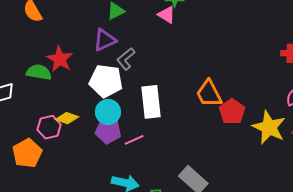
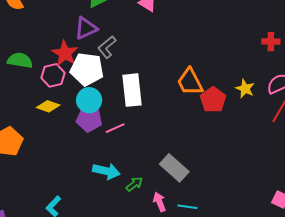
red star: (60, 59) -> (65, 53), moved
pink hexagon: (49, 127) -> (53, 75), moved
yellow star: (269, 127) -> (245, 89), moved, size x0.6

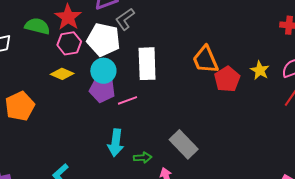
red star: (65, 53) -> (68, 17), moved
cyan arrow: (106, 171) -> (116, 143), turned 80
green arrow: (134, 184) -> (143, 158), turned 30

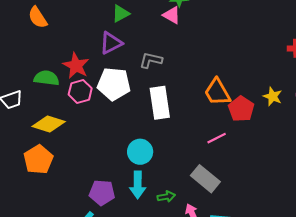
gray L-shape: (125, 19) -> (151, 60), moved, turned 55
cyan circle: (103, 71) -> (140, 152), moved
yellow diamond: (62, 74) -> (49, 124), moved, size x1.4
purple pentagon: (102, 90) -> (102, 193), moved
pink line: (127, 100) -> (217, 138), moved

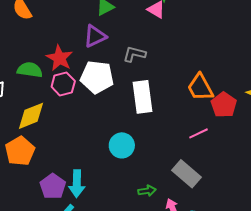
yellow diamond: (49, 124) -> (31, 116), turned -40
cyan arrow: (138, 185) -> (77, 184), moved
purple pentagon: (102, 193) -> (53, 186), moved, turned 30

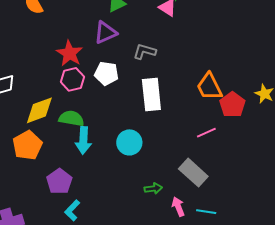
green semicircle: (30, 70) -> (71, 118), moved
white pentagon: (97, 77) -> (106, 73), size x0.7
cyan arrow: (77, 184) -> (83, 140), moved

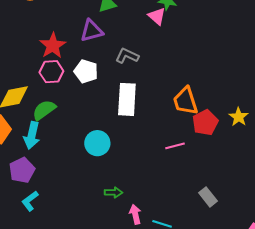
green semicircle: (71, 118) -> (44, 110), turned -55
cyan arrow: (83, 140) -> (32, 135), moved
gray rectangle: (193, 173) -> (208, 197), moved, size x0.7

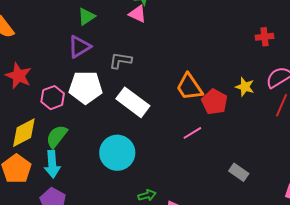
red star: (53, 46) -> (19, 76), moved
white pentagon: (86, 71) -> (86, 87), size x1.4
white rectangle: (127, 99) -> (133, 102), turned -40
cyan circle: (97, 143) -> (117, 153), size x1.4

